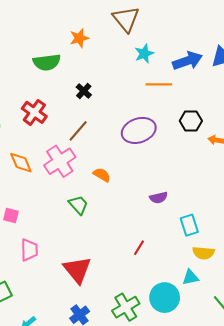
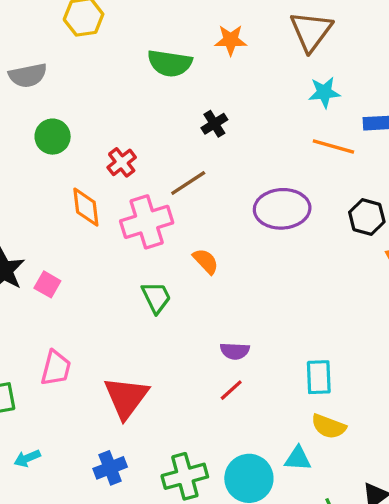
red cross: (34, 112) -> (122, 162), moved, size x0.7
purple semicircle: (159, 198) -> (235, 351), moved
pink trapezoid: (29, 250) -> (56, 368), moved

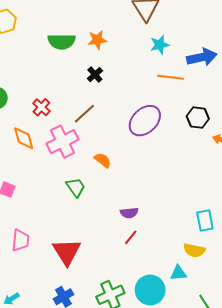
orange star: (231, 40) -> (97, 40), moved
purple ellipse: (282, 209) -> (145, 121), turned -32
cyan rectangle: (319, 377) -> (205, 221), moved

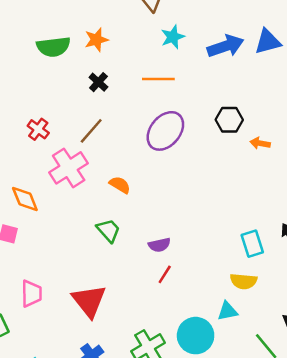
orange line: (171, 77) -> (158, 79), moved
orange diamond: (24, 138) -> (25, 199), moved
green trapezoid: (76, 187) -> (108, 230), moved

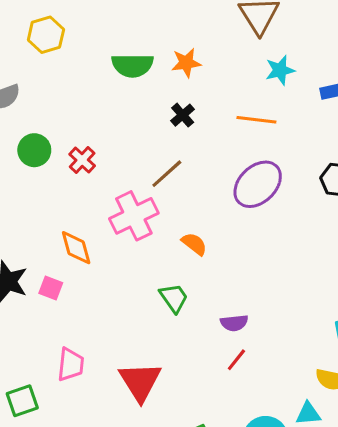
red cross: (38, 129) -> (82, 160), moved

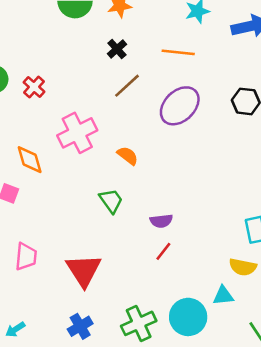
brown line: (167, 174) -> (127, 86), moved

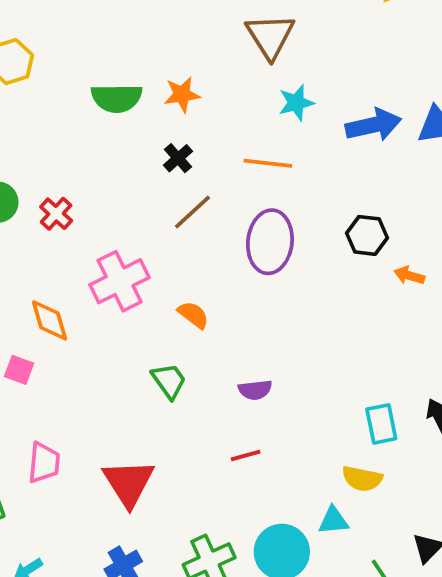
purple ellipse: (180, 106) -> (270, 242), turned -39
purple semicircle: (161, 221) -> (255, 390), moved
red line: (163, 251) -> (246, 456), turned 36

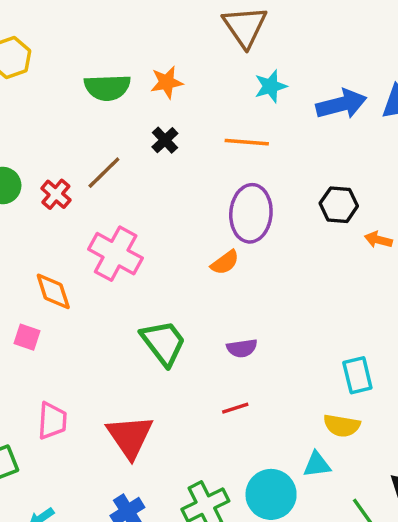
brown line: (193, 212) -> (104, 173), moved
pink cross: (120, 281) -> (116, 254), turned -33
orange semicircle: (193, 315) -> (225, 262), moved, turned 108
green trapezoid: (169, 381) -> (163, 343), size x1.4

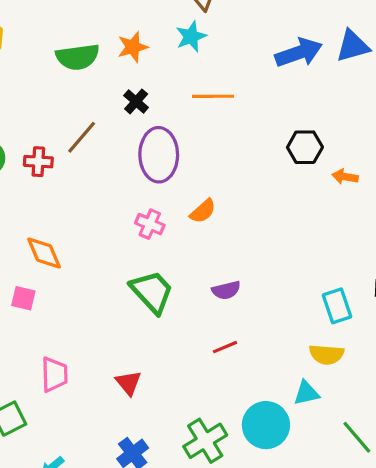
cyan star: (271, 86) -> (191, 37), moved
red cross: (56, 194) -> (38, 162), turned -32
purple ellipse: (251, 213) -> (159, 155), moved
pink cross: (116, 254) -> (150, 224), moved, size x0.6
red triangle: (130, 436) -> (128, 383), size x0.6

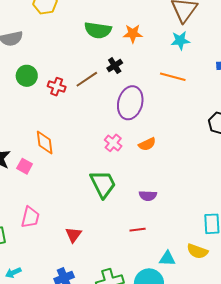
cyan star: (191, 37) -> (180, 40), moved
black cross: (136, 101) -> (115, 66), moved
cyan triangle: (306, 393) -> (167, 259), moved

